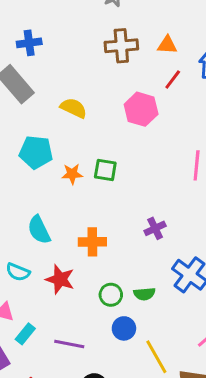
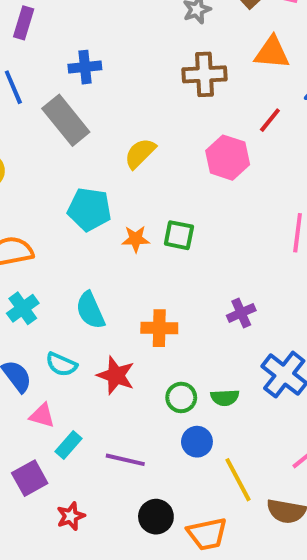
orange triangle: (167, 45) -> (272, 53), moved, size x1.4
yellow semicircle: (74, 108) -> (140, 153), turned -72

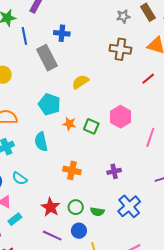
pink hexagon: (228, 158) -> (121, 117), moved
cyan semicircle: (90, 310) -> (41, 142), moved
red star: (116, 375) -> (50, 207), moved
purple line: (125, 460) -> (52, 236), moved

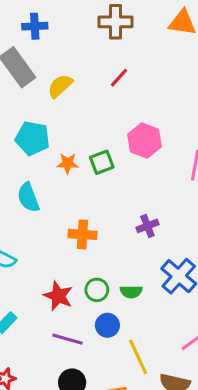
brown cross: (120, 49) -> (115, 22), moved
red line: (148, 79) -> (119, 78), moved
yellow semicircle: (80, 82) -> (60, 86), moved
green square: (91, 126) -> (102, 162), turned -35

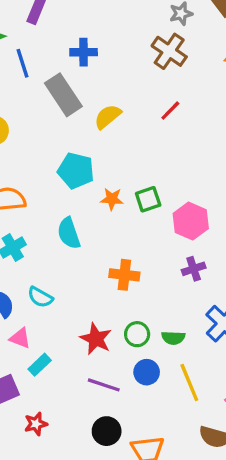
brown cross: (115, 22) -> (169, 51), turned 32
pink hexagon: (145, 141) -> (191, 221), moved
yellow line: (138, 357) -> (189, 382), moved

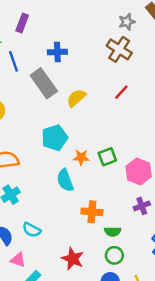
cyan pentagon: (76, 171) -> (55, 138), turned -30
cyan semicircle: (69, 233) -> (65, 180), moved
green circle: (137, 334) -> (114, 255), moved
green semicircle: (173, 338) -> (113, 232), moved

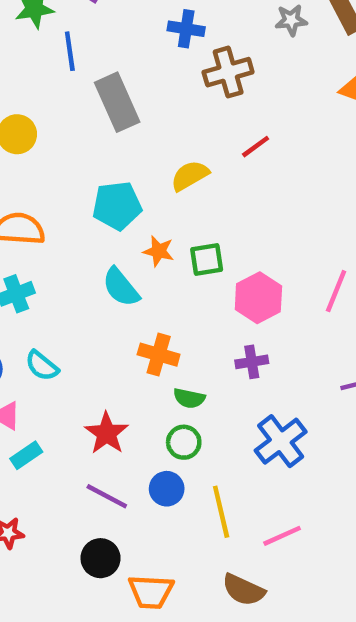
brown cross: (119, 49) -> (228, 72), moved, turned 30
blue cross: (57, 52) -> (186, 29), moved
yellow semicircle: (76, 98) -> (190, 176), moved
cyan semicircle: (65, 180) -> (121, 287), turned -30

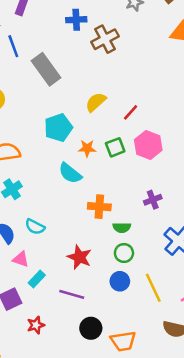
red line: (256, 147) -> (131, 112), moved
pink hexagon: (258, 298) -> (148, 145), moved
purple line: (107, 496) -> (72, 294), moved

